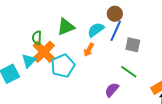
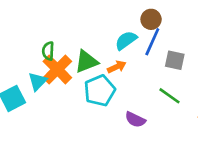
green triangle: (66, 27) -> (86, 62), moved
orange arrow: (89, 50) -> (117, 67), turned -144
cyan pentagon: (63, 66) -> (100, 91), moved
purple semicircle: (112, 90) -> (135, 120), moved, turned -105

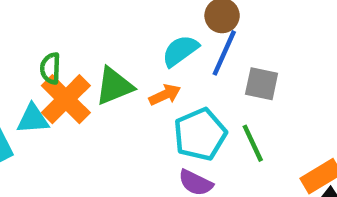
cyan triangle: (38, 81) -> (33, 119), turned 42
cyan pentagon: (100, 91) -> (200, 134), moved
green line: (170, 96) -> (253, 143), turned 30

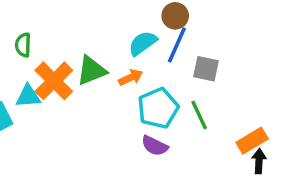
green semicircle: (50, 68) -> (23, 45), moved

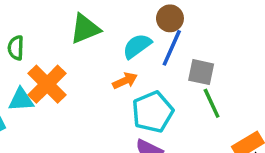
green triangle: (91, 71) -> (85, 29), moved
green line: (199, 115) -> (212, 103), moved

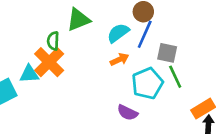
green semicircle: (16, 48) -> (53, 41), moved
orange arrow: (125, 81) -> (119, 59), moved
cyan pentagon: (153, 112) -> (147, 83), moved

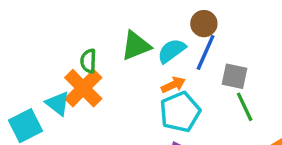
green triangle: (78, 20) -> (136, 46), moved
cyan triangle: (29, 74) -> (58, 103), turned 42
cyan pentagon: (147, 83) -> (180, 112), moved

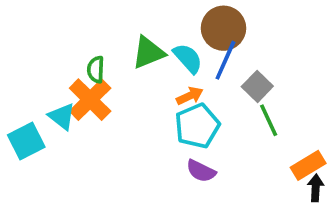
brown circle: (204, 24) -> (224, 28), size x1.5
cyan semicircle: (172, 51) -> (188, 58), turned 84
gray square: (234, 76) -> (257, 86), turned 32

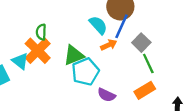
green triangle: (148, 53) -> (74, 55), moved
orange arrow: (190, 96) -> (109, 45), moved
cyan pentagon: (197, 126) -> (85, 72), moved
orange rectangle: (308, 165) -> (145, 90), moved

